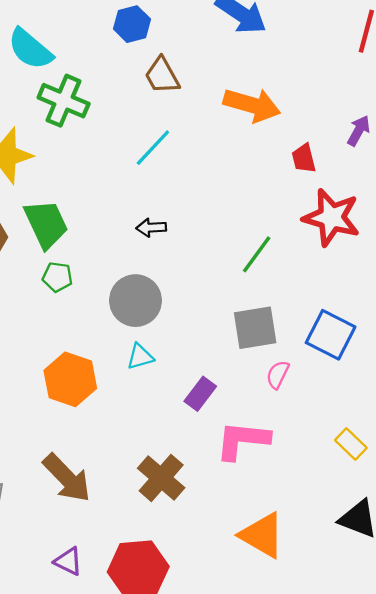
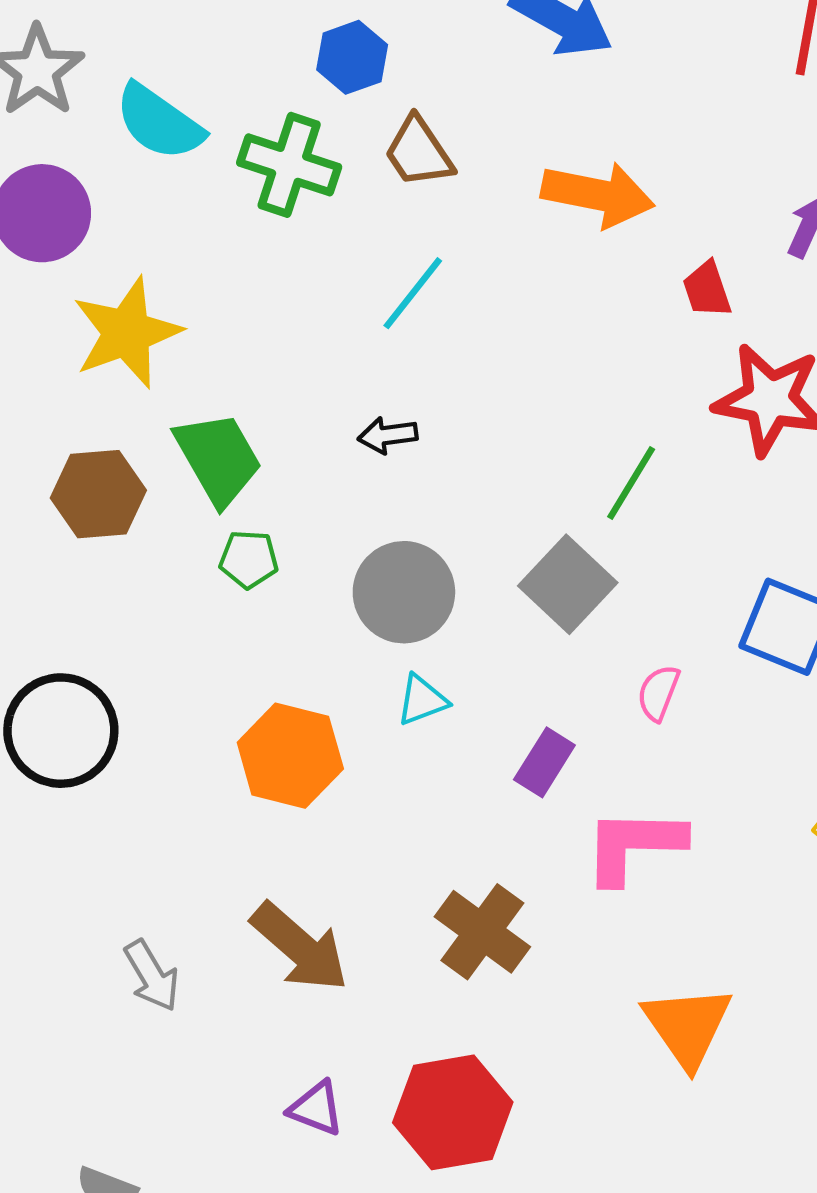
green cross: (64, 101) -> (289, 165), moved
black arrow: (151, 228) -> (388, 435), moved
gray square: (255, 328) -> (568, 584), moved, turned -33
pink semicircle: (278, 375) -> (658, 693), moved
orange triangle: (262, 535) -> (687, 1026), turned 30

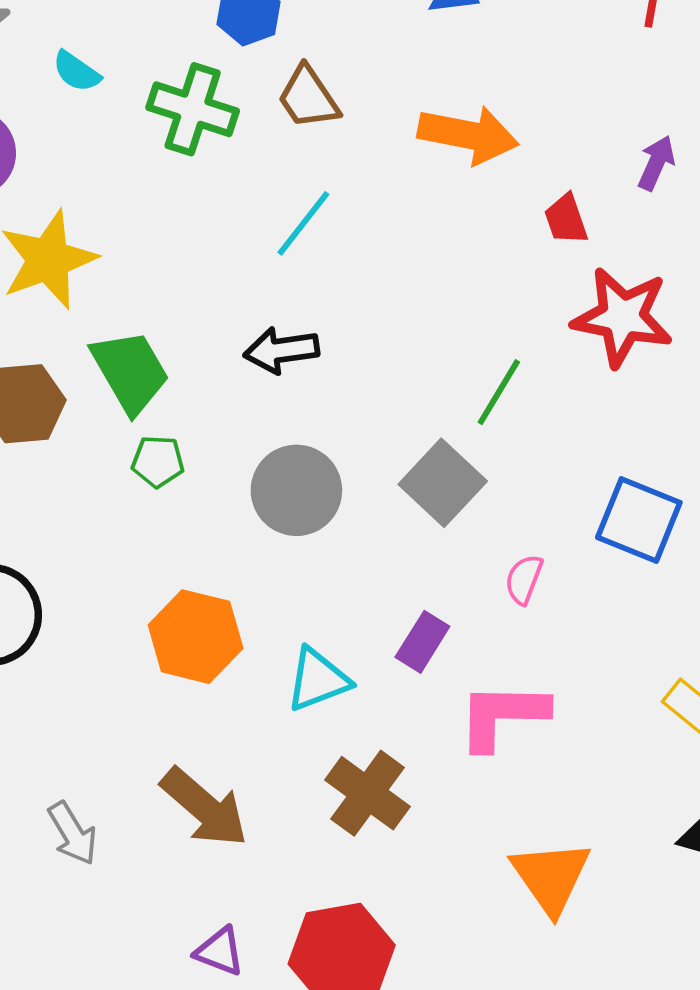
cyan semicircle: (159, 122) -> (76, 72), size x0.6
black arrow: (388, 435) -> (281, 350), size x1.4
cyan triangle: (422, 700) -> (318, 680), moved, size x1.4

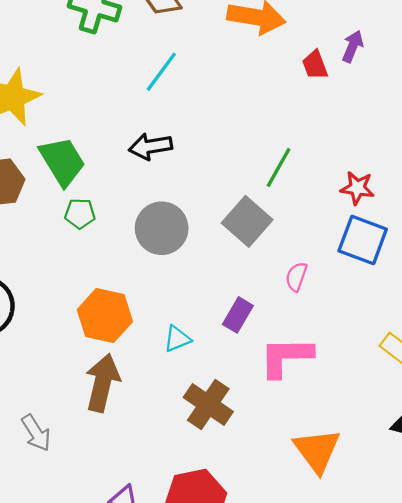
purple arrow: (656, 163) -> (353, 46), moved
red star: (622, 317) -> (357, 188), moved, size x0.6
cyan triangle: (318, 680) -> (177, 339), size x0.7
brown arrow: (204, 807) -> (102, 383), moved, turned -116

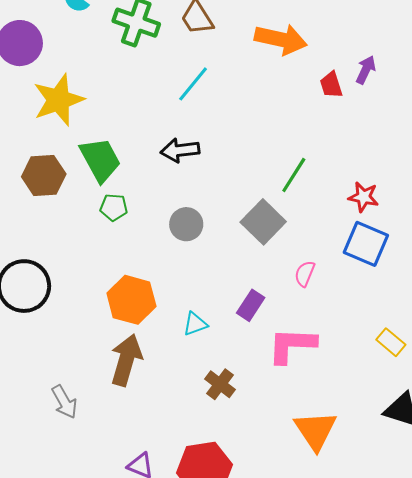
gray circle: (162, 228) -> (186, 224), size x0.7
brown cross: (208, 404) -> (220, 384), size x0.7

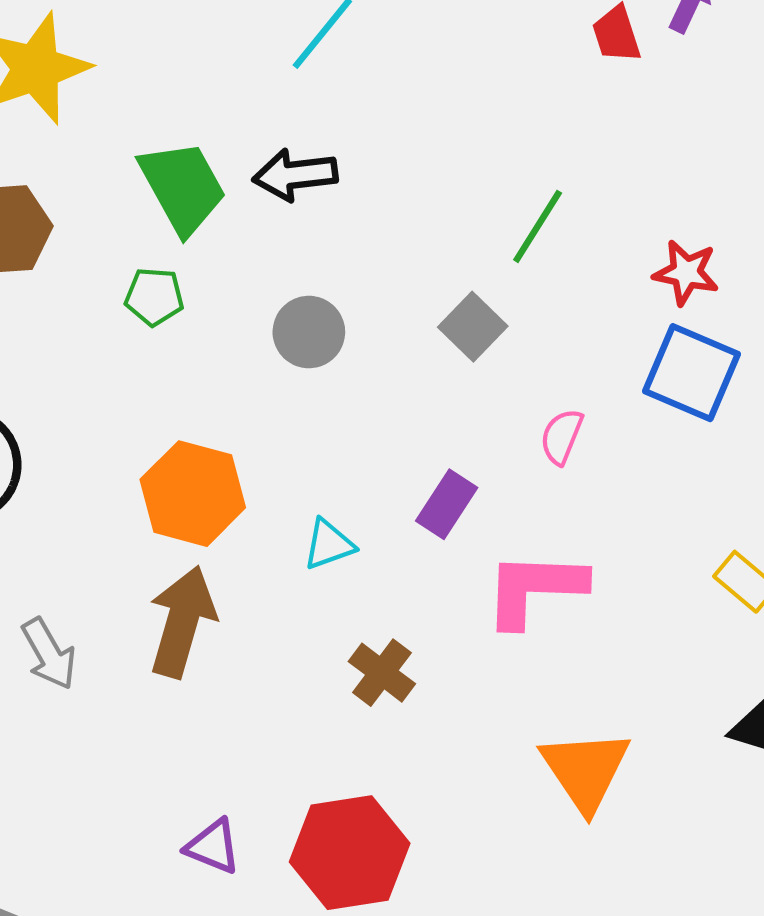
green trapezoid: (100, 160) -> (183, 187), moved
gray square: (263, 222) -> (473, 327), size x0.7
gray arrow: (64, 402) -> (49, 654), moved

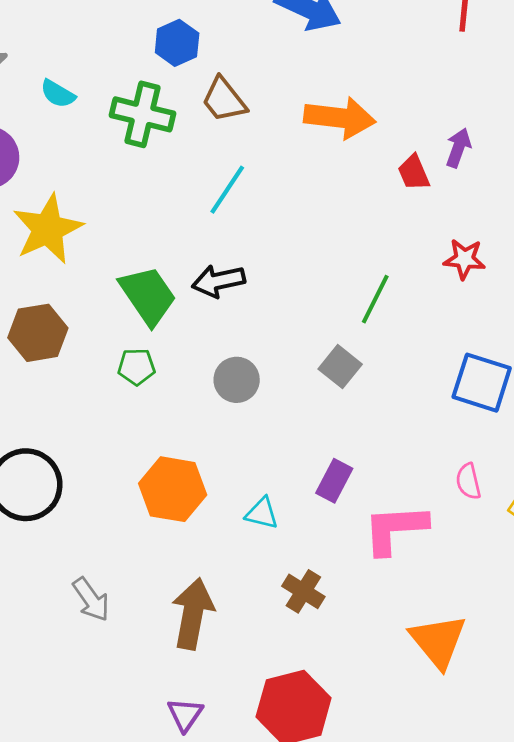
red star: (686, 273) -> (464, 259), moved
pink semicircle: (562, 437) -> (468, 481), moved, turned -30
cyan triangle: (329, 544) -> (262, 513), turned 39
brown arrow: (182, 622) -> (193, 614), moved
purple triangle: (213, 847) -> (185, 715), moved, turned 48

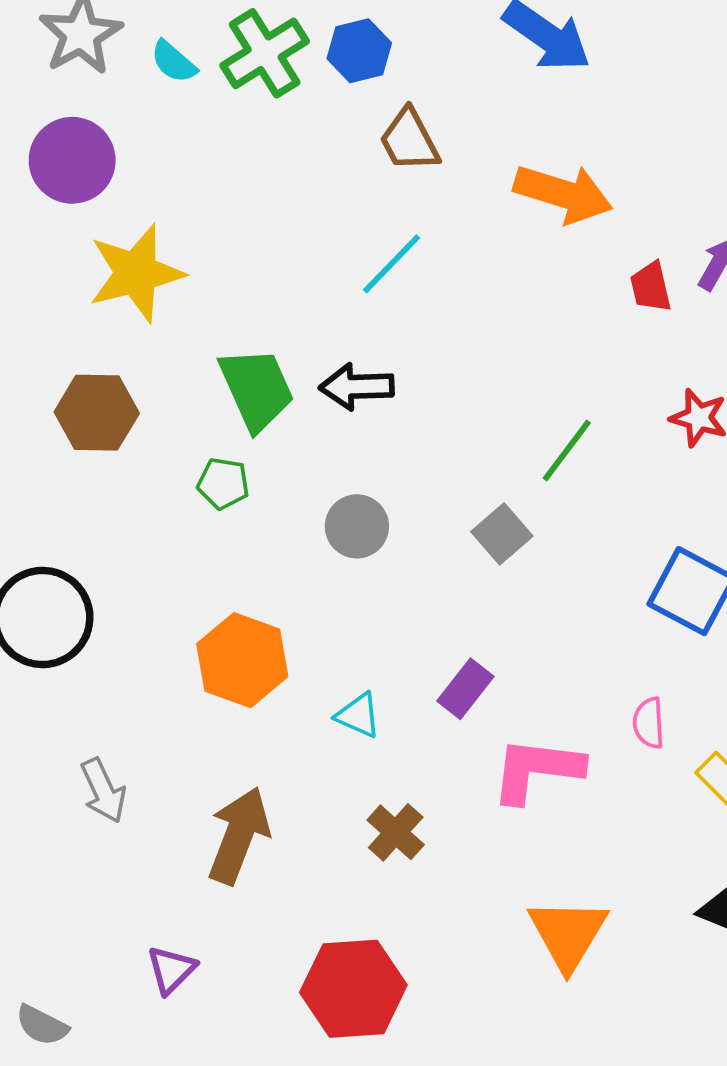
cyan semicircle: (58, 94) -> (174, 62), moved
green cross: (142, 114) -> (265, 53), moved, turned 34
purple triangle: (185, 715) -> (171, 970), moved

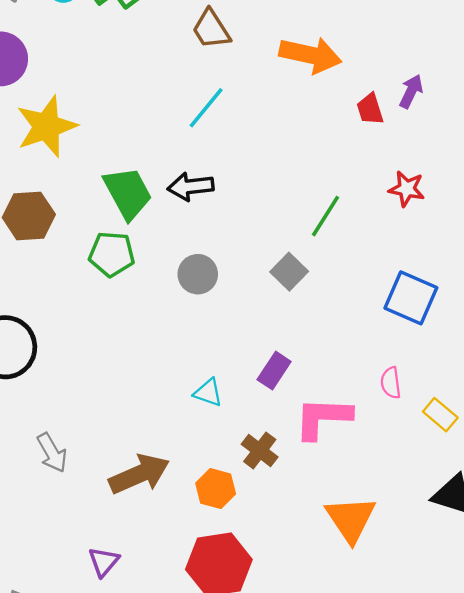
green pentagon: (223, 483) -> (112, 254), size x1.4
orange hexagon: (242, 660) -> (216, 489), moved, size x0.7
brown cross: (396, 832) -> (260, 451), moved
brown arrow: (239, 835) -> (139, 474), turned 50

